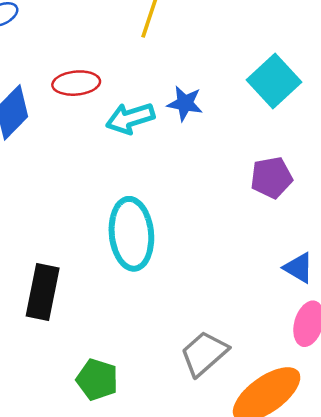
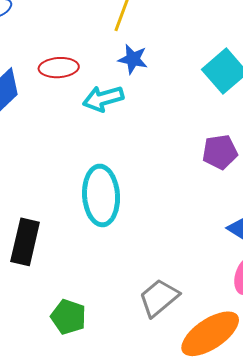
blue star: (185, 103) -> (133, 59), moved

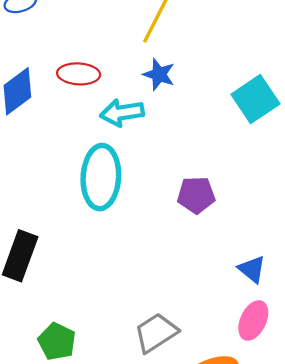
purple pentagon: (220, 152) -> (196, 195), moved
cyan ellipse: (101, 195) -> (101, 177), moved

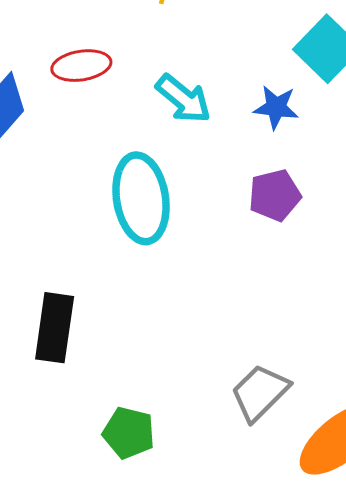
blue star: (159, 74) -> (276, 107), moved
cyan arrow: (122, 113) -> (183, 99), moved, turned -120

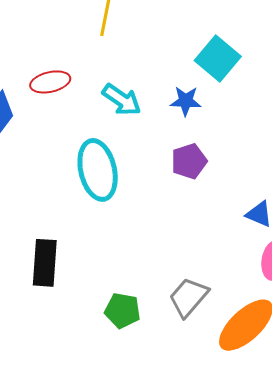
green pentagon: (129, 433) -> (122, 311), moved

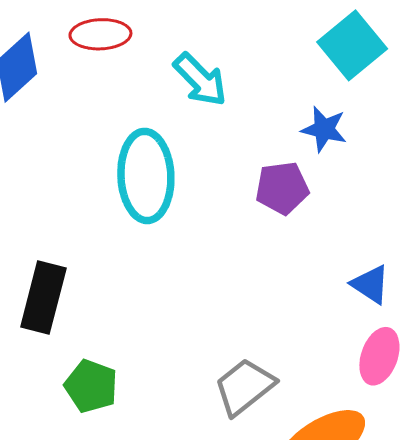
blue star: (186, 101) -> (324, 129), moved
green pentagon: (122, 311) -> (91, 386), moved

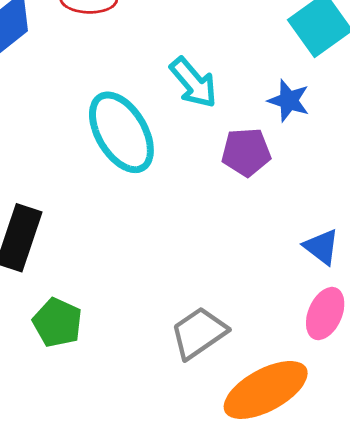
cyan arrow: (200, 80) -> (193, 83), moved
cyan ellipse: (146, 176) -> (121, 132), turned -32

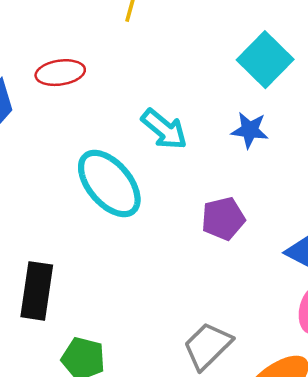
purple pentagon: (246, 152) -> (223, 218), moved

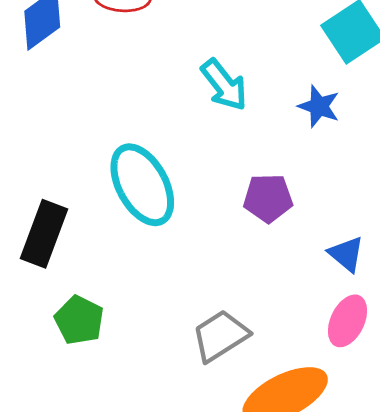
cyan ellipse: (109, 184) -> (142, 185), moved

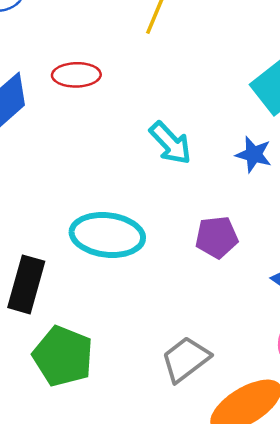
cyan ellipse: (142, 185) -> (107, 235), turned -50
green pentagon: (79, 320) -> (63, 356), size x1.4

